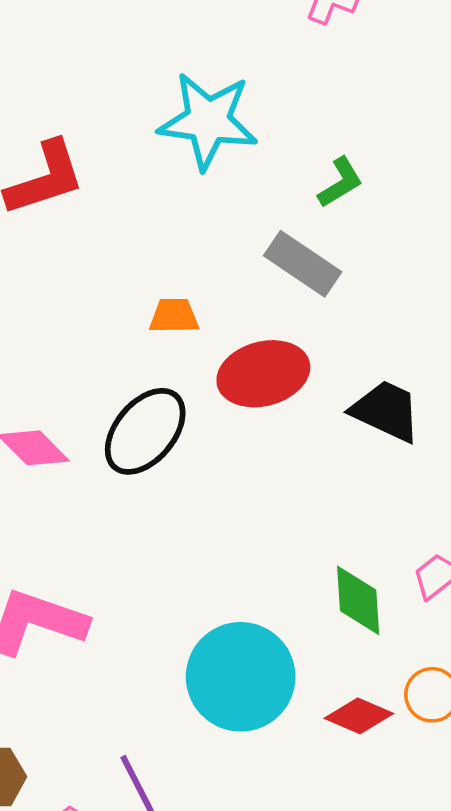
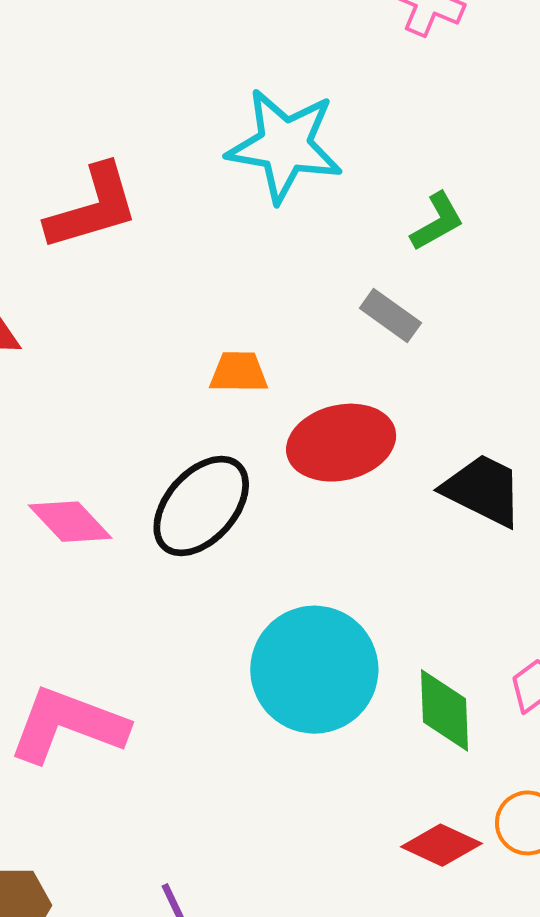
gray rectangle: (303, 264) -> (390, 315), size x0.7
cyan circle: (241, 677) -> (314, 670), moved

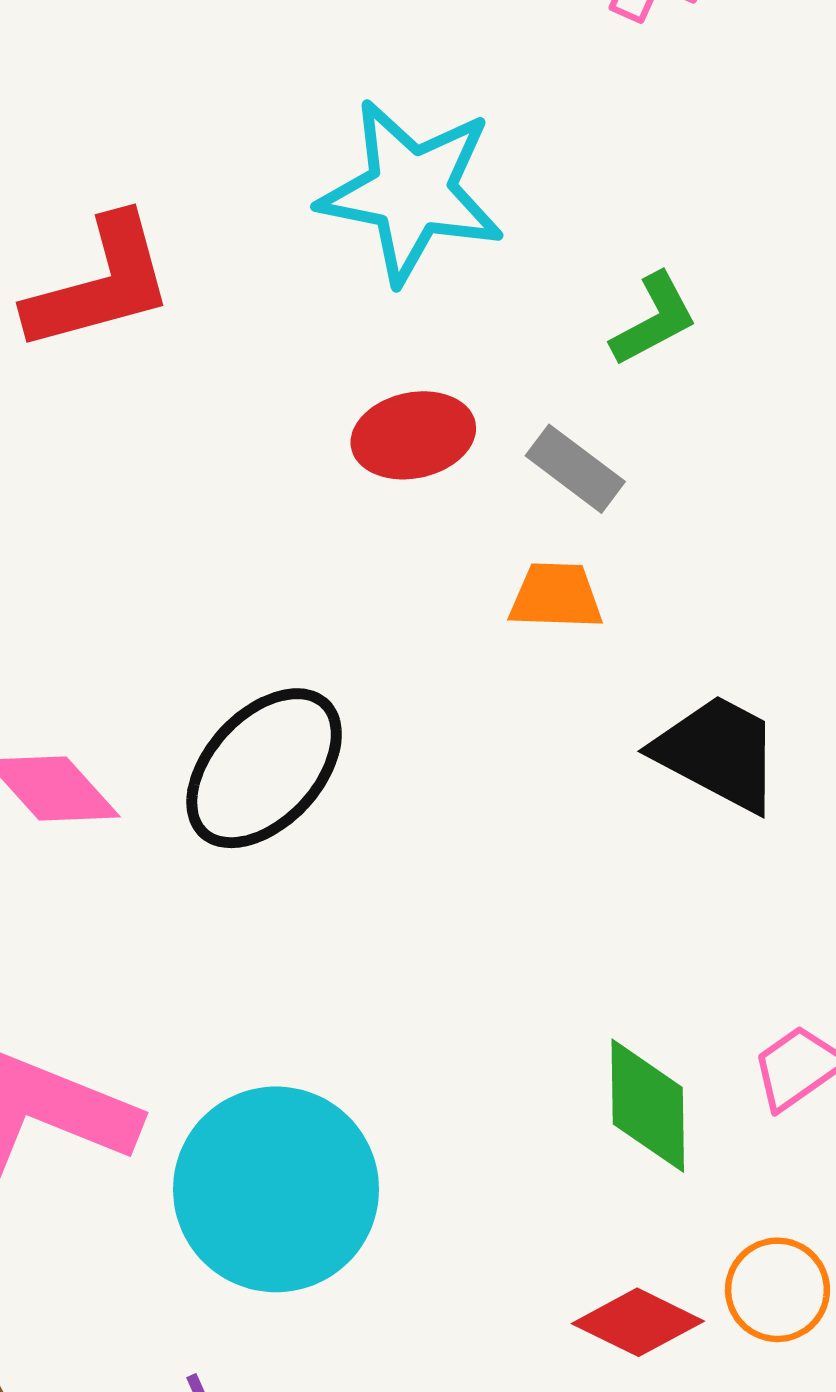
orange trapezoid: (239, 372) -> (556, 596), moved
red ellipse: (341, 443) -> (413, 435), moved, size x0.7
cyan circle: (314, 670) -> (276, 1189), moved

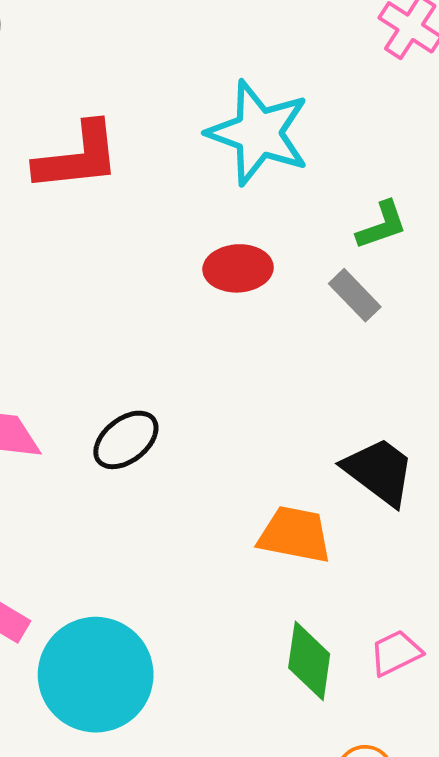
gray rectangle: (575, 469) -> (355, 295), moved
orange trapezoid: (556, 596) -> (295, 535), moved, size x1.4
black ellipse: (264, 768) -> (126, 440), size x0.7

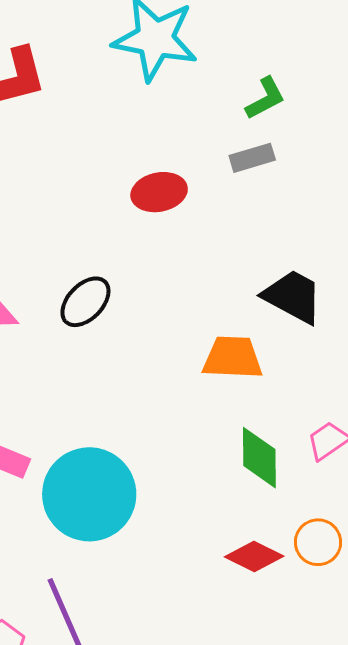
red ellipse: (238, 268) -> (159, 192), moved
gray rectangle: (355, 295) -> (252, 158), turned -54

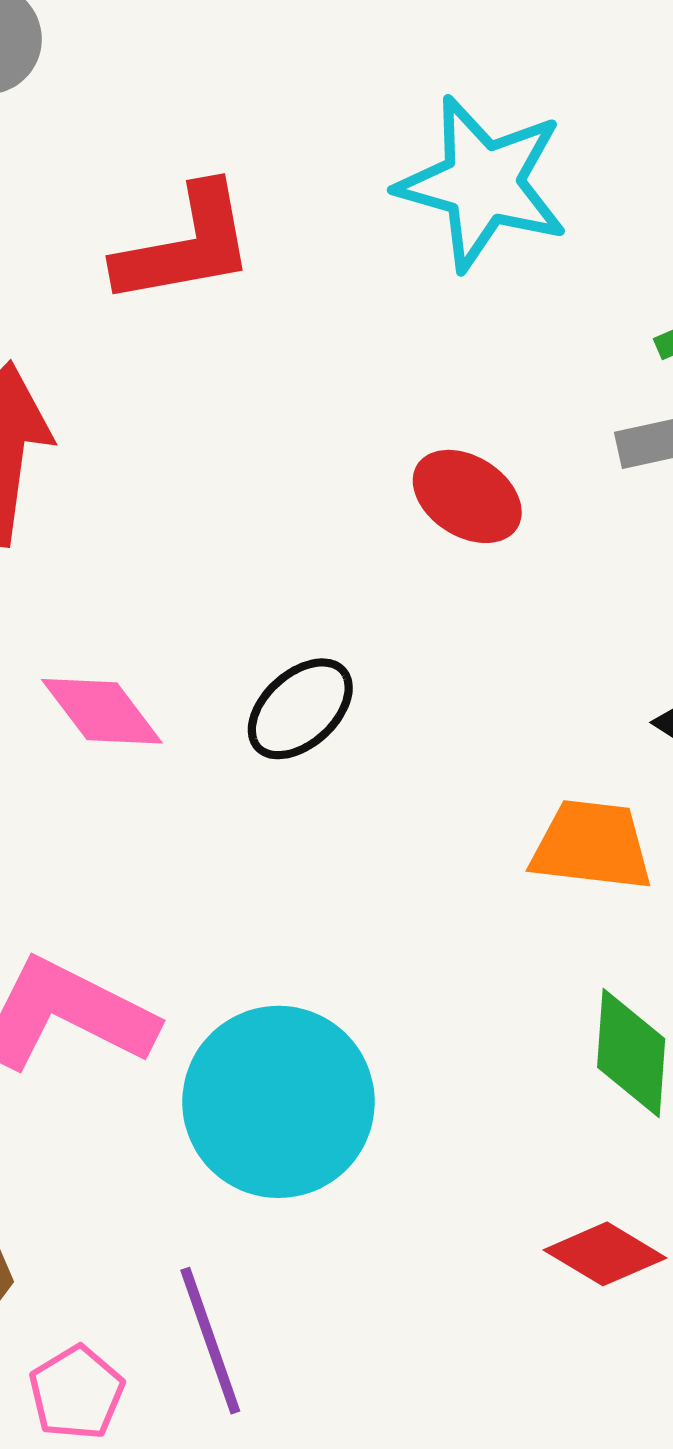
red ellipse: (159, 192) -> (467, 496), turned 40

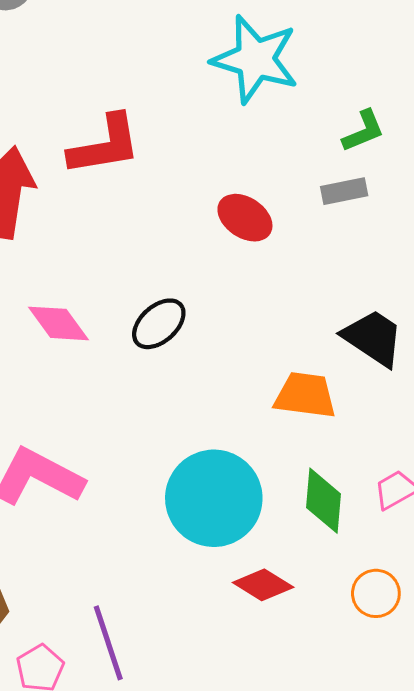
red L-shape: (185, 245) -> (105, 145), moved
cyan circle: (278, 1102) -> (214, 498), moved
red diamond: (605, 1254) -> (263, 585), moved

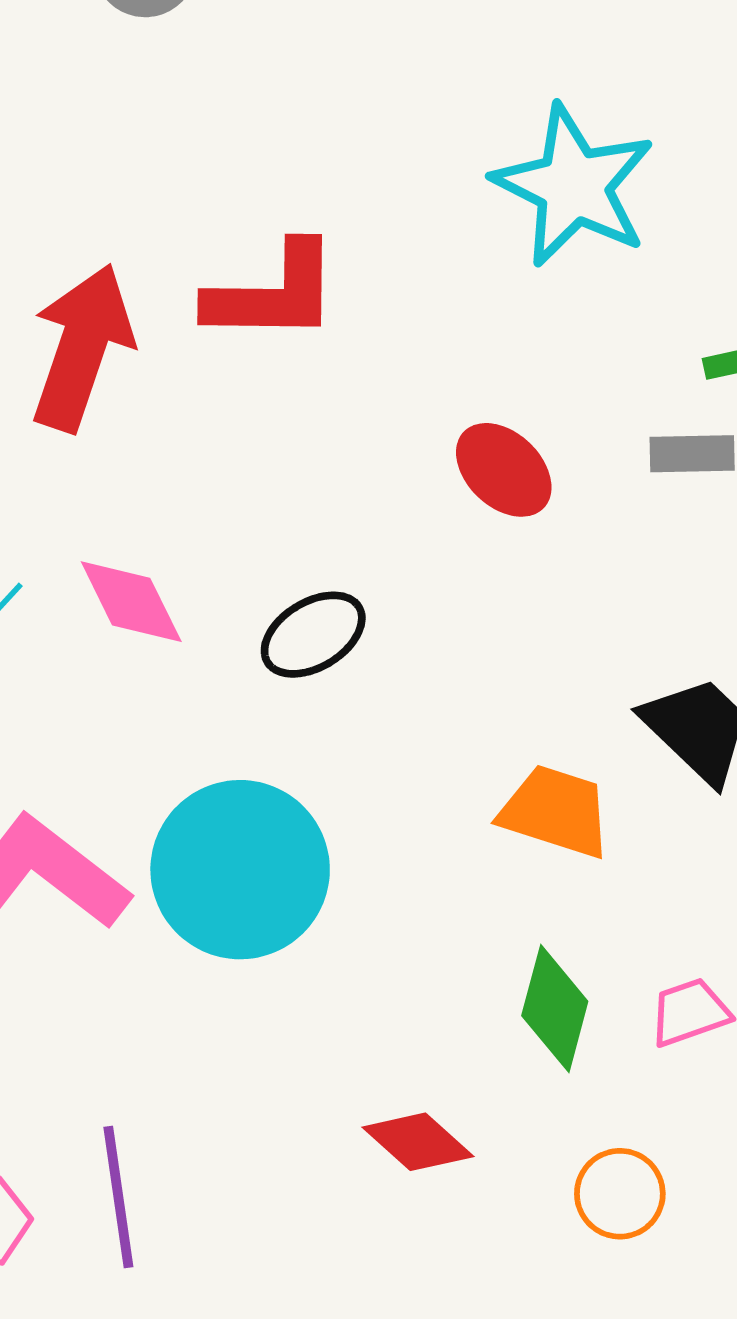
cyan circle: (214, 498) -> (240, 870), moved

